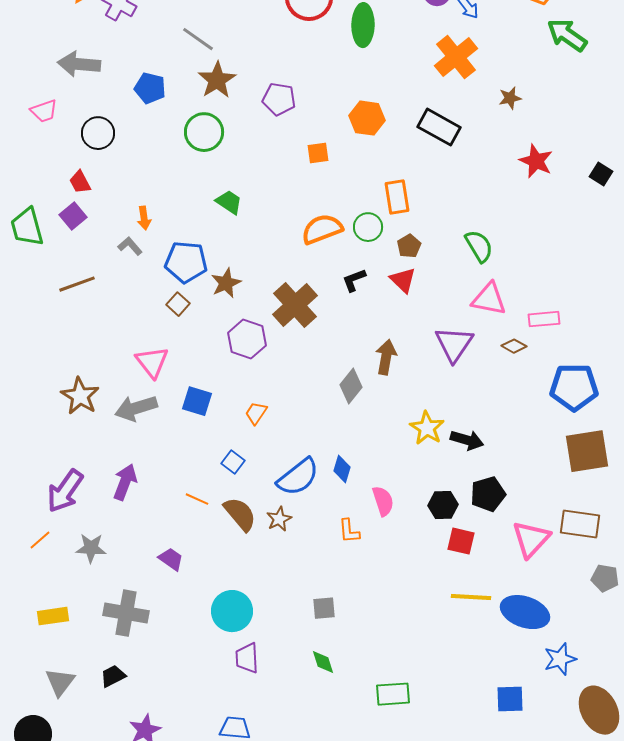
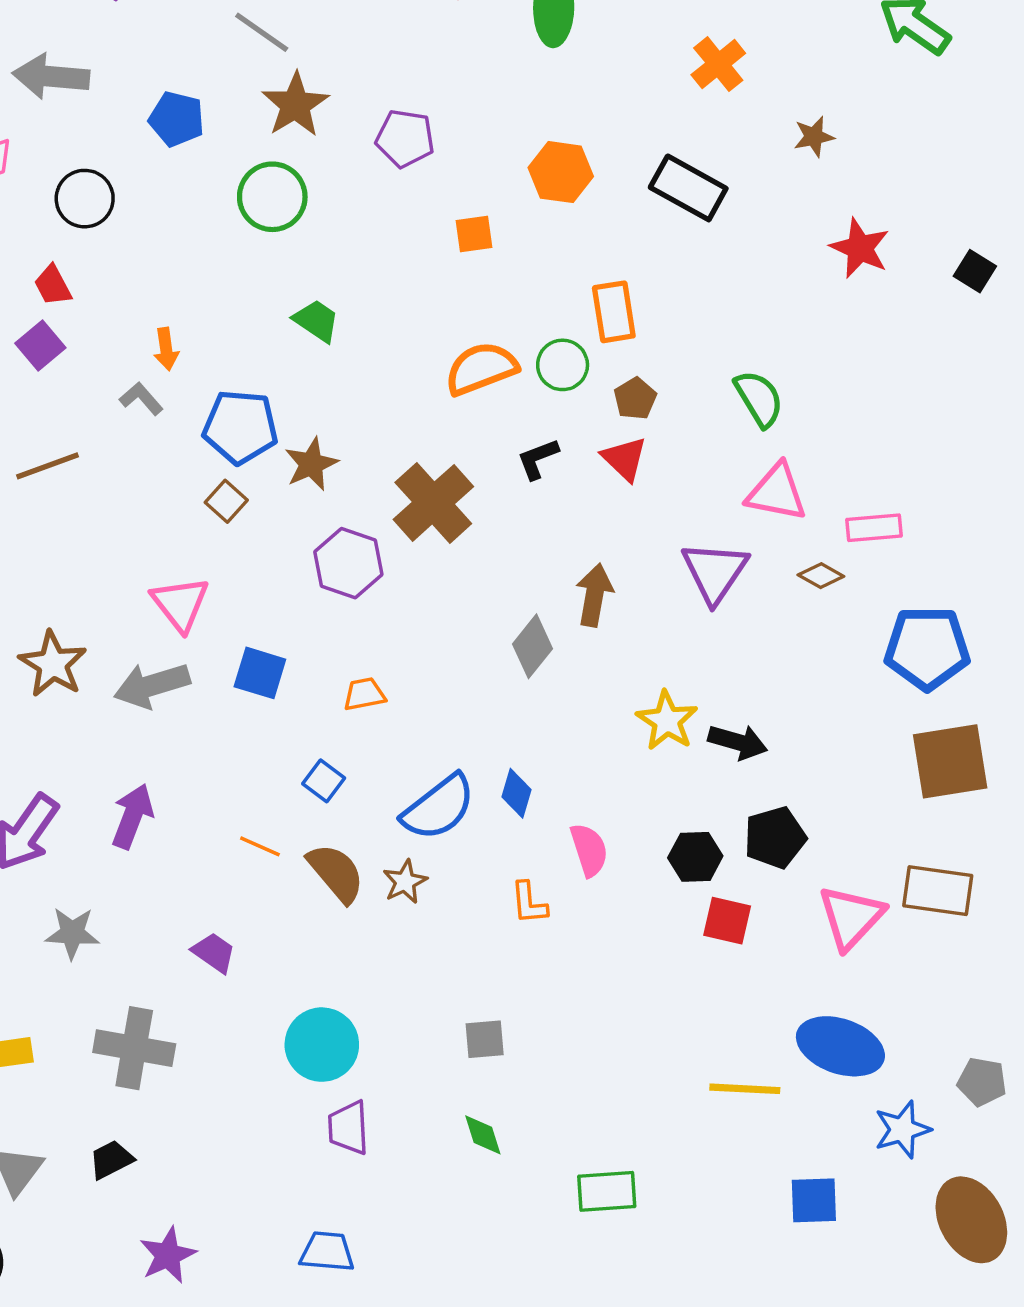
orange cross: (456, 57) -> (718, 64), size x0.7
orange trapezoid: (256, 413) -> (364, 694), turned 45
gray pentagon: (605, 578) -> (982, 1082), moved
yellow line: (471, 597) -> (745, 1089), moved

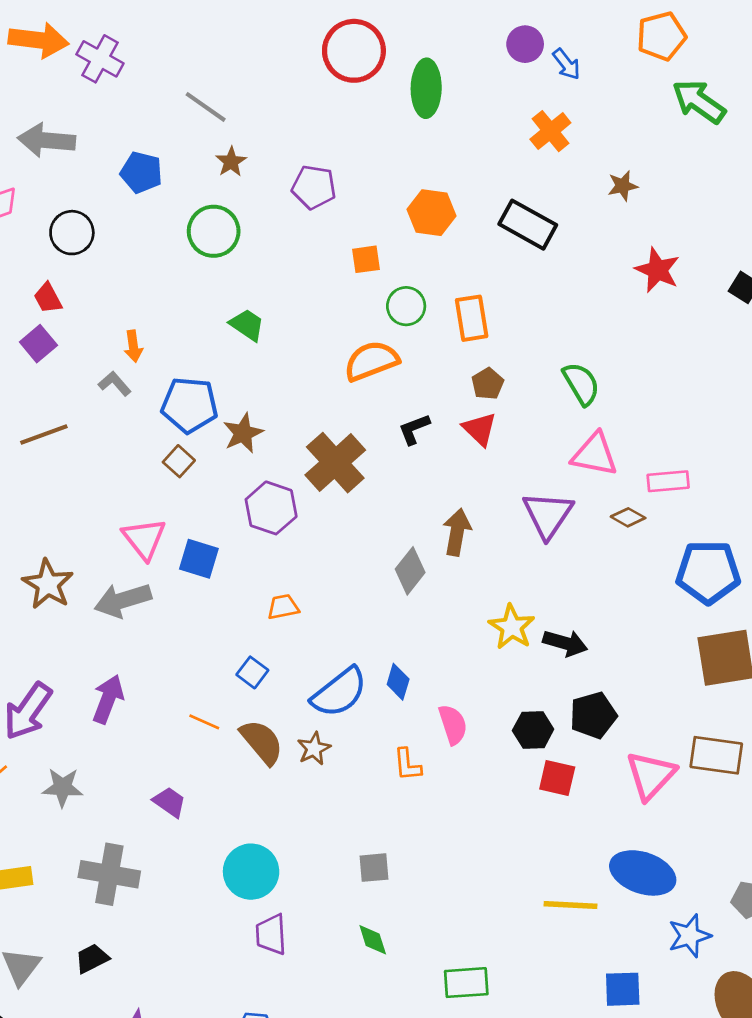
brown star: (295, 105) -> (231, 162), size x0.6
green circle: (563, 365) -> (406, 306), moved
blue square: (260, 673) -> (199, 559), moved

